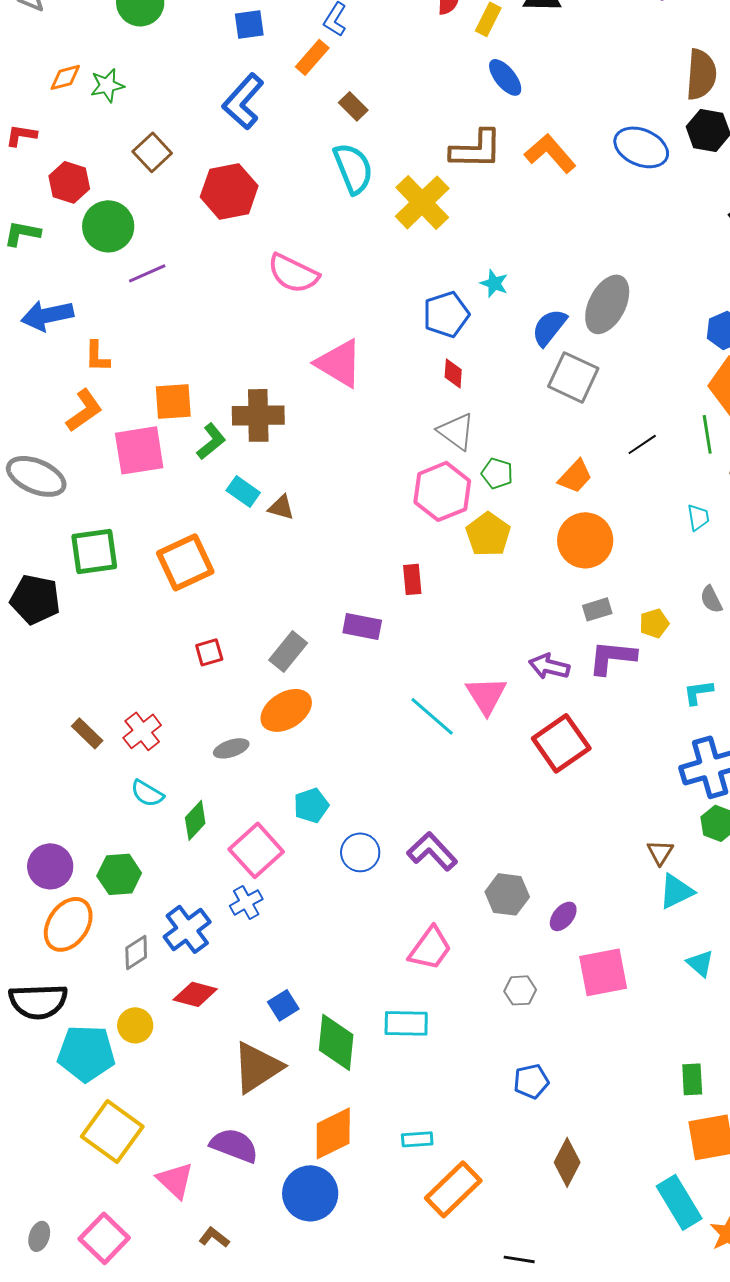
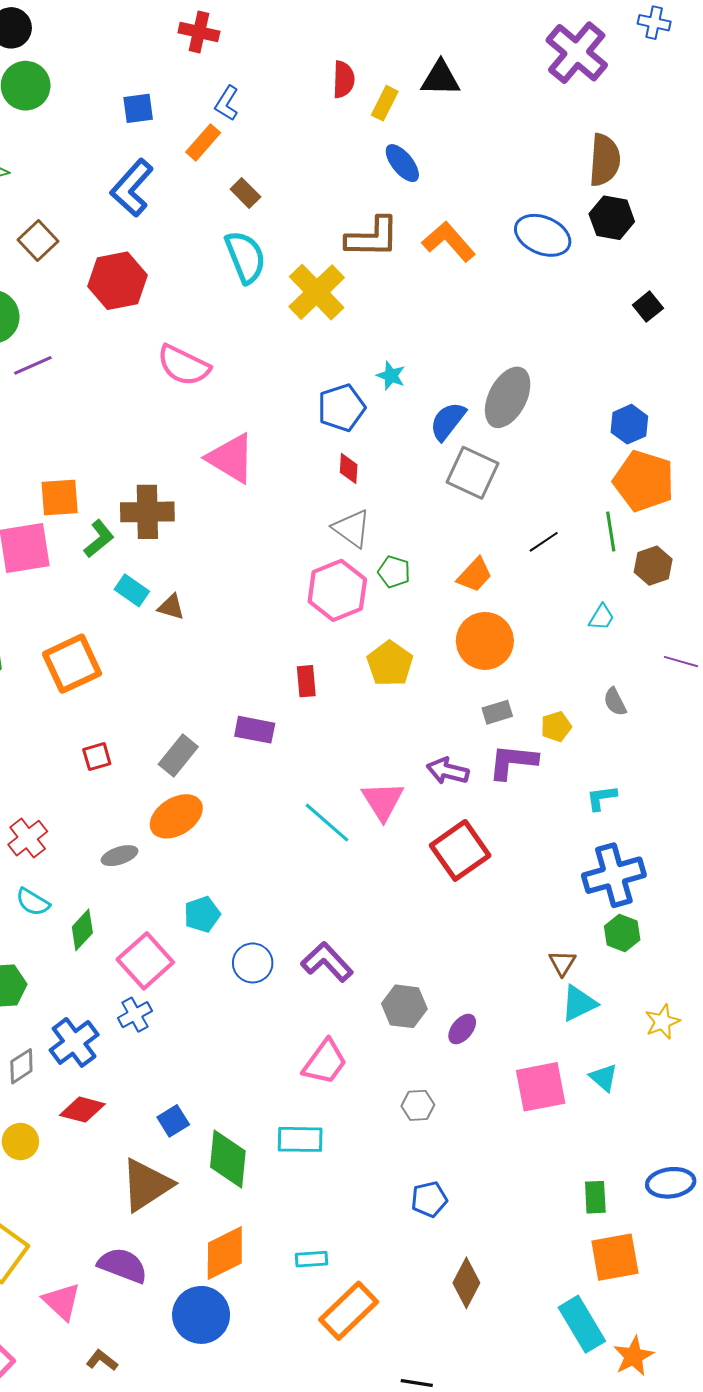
cyan trapezoid: (698, 517) -> (602, 617), turned 40
yellow pentagon: (488, 534) -> (390, 664), moved
pink square: (603, 972) -> (541, 1087), moved

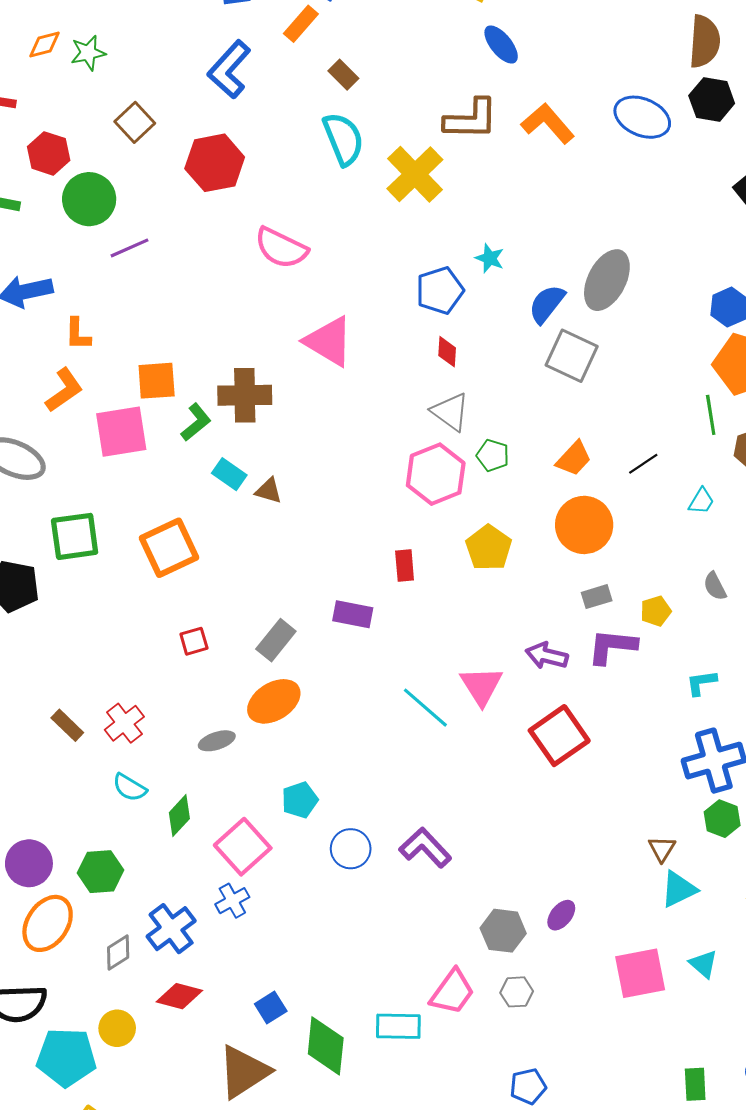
black line: (544, 542) -> (643, 464), moved
gray hexagon: (404, 1006) -> (503, 931), moved
pink trapezoid: (325, 1062) -> (452, 992), moved

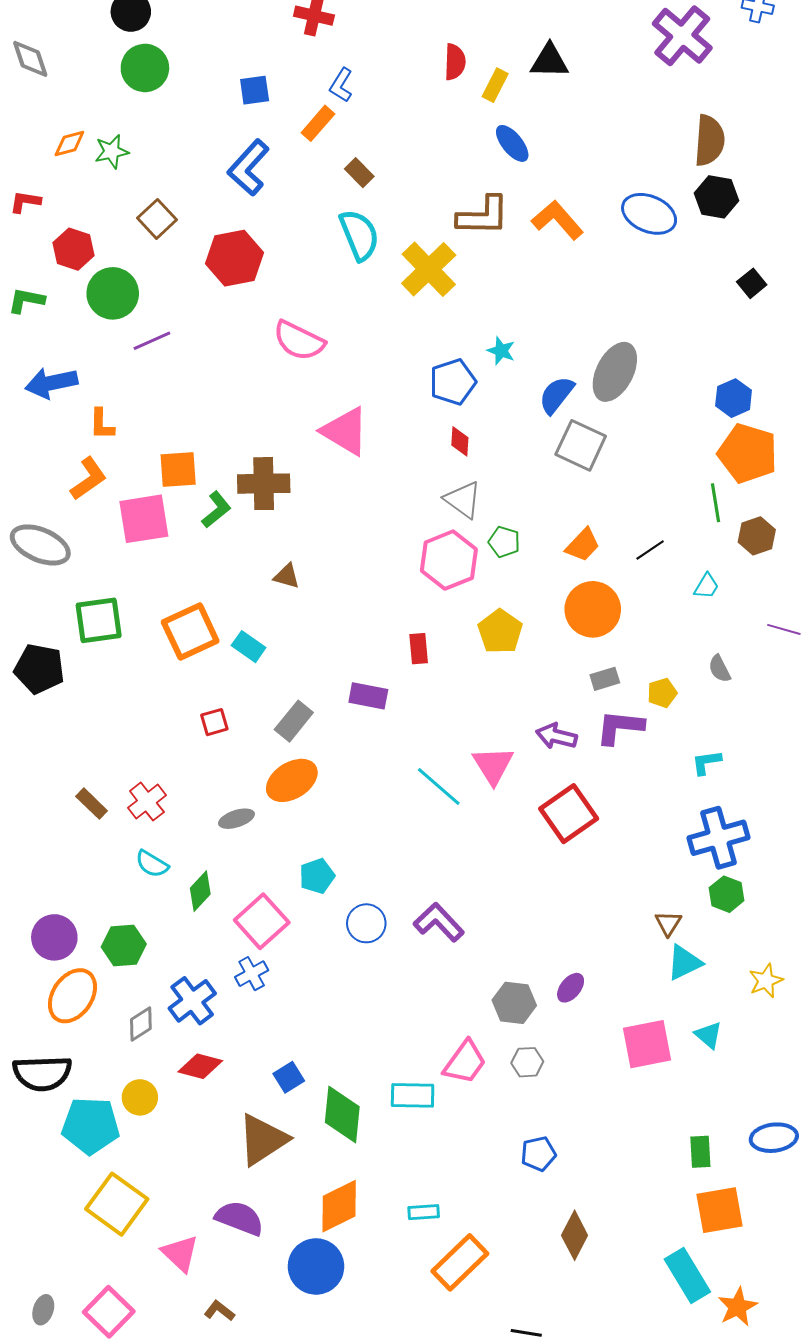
cyan rectangle: (229, 474) -> (249, 647), moved

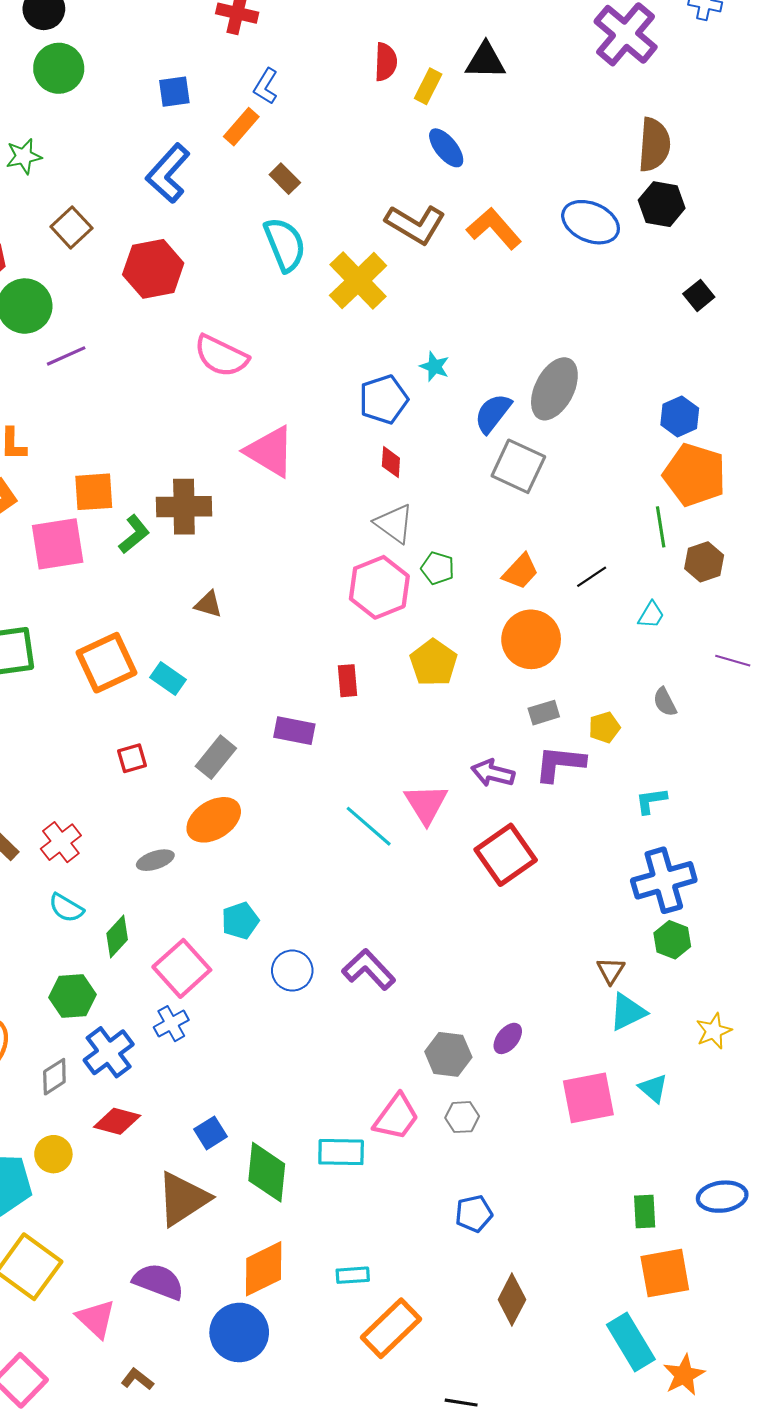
brown L-shape: (483, 216) -> (415, 224), turned 30
green hexagon: (124, 945) -> (73, 996), moved

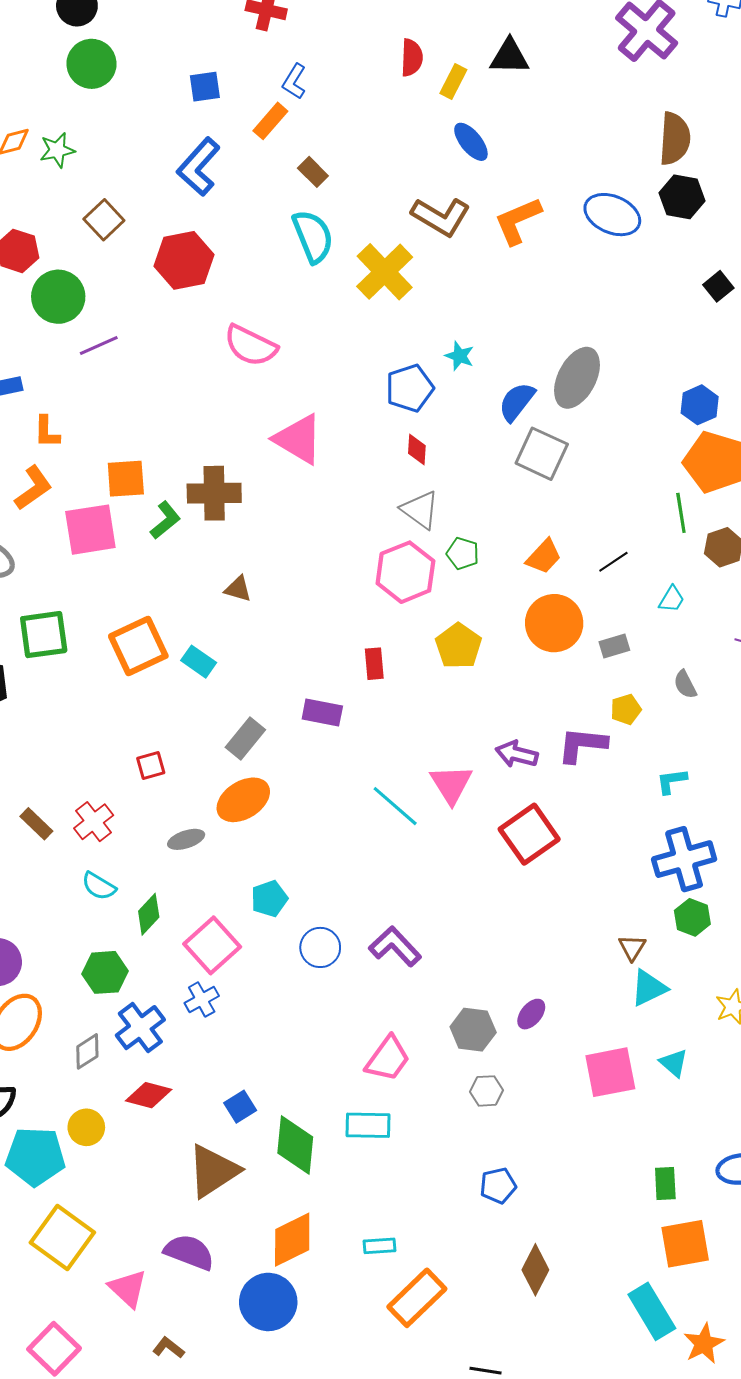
orange L-shape: (494, 229) -> (518, 221), turned -72
gray rectangle: (544, 713) -> (614, 646), moved
red square: (132, 758) -> (151, 766), moved
pink trapezoid: (396, 1117) -> (388, 1059), moved

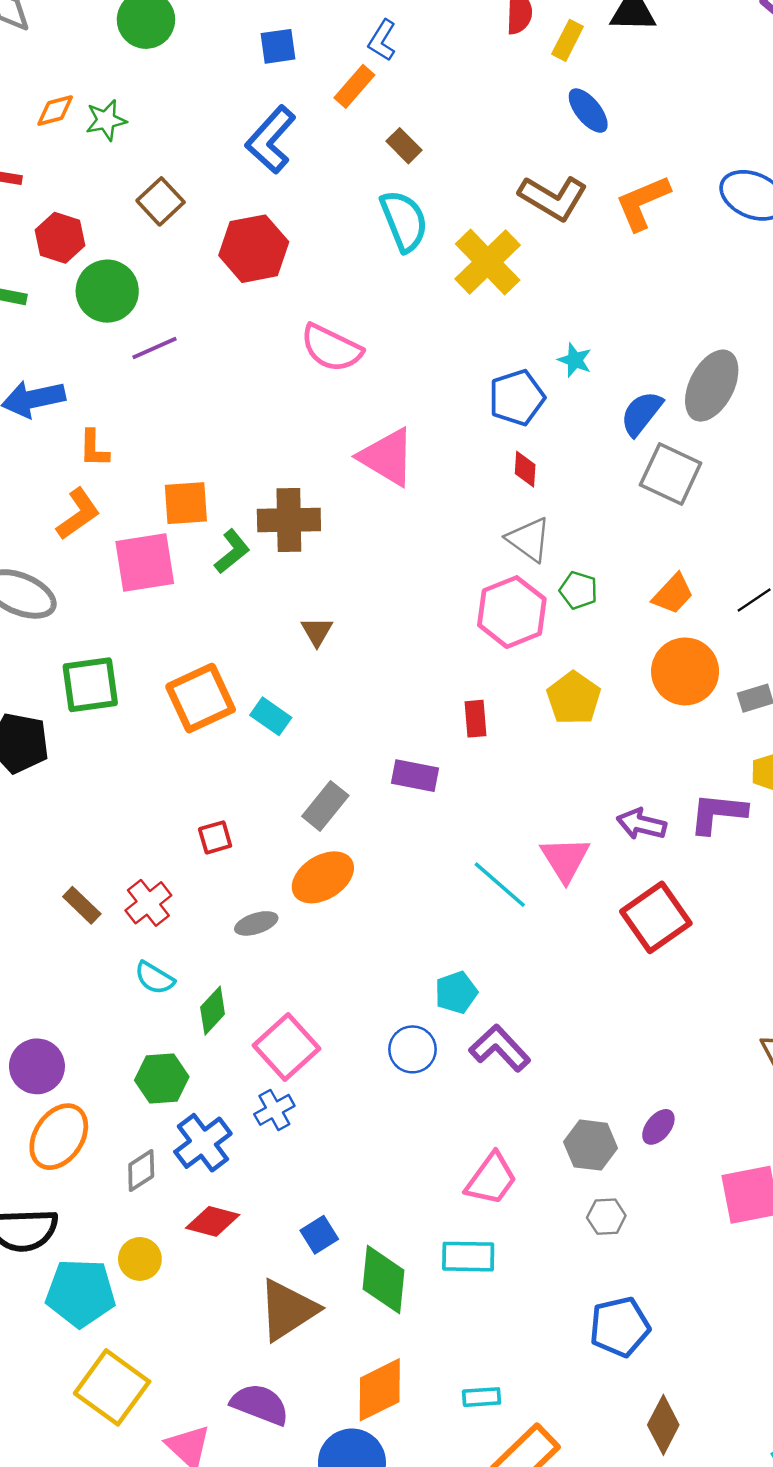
brown triangle: (238, 589) -> (317, 631), turned 44
cyan pentagon: (269, 899) -> (456, 992), moved
blue pentagon: (498, 1186) -> (620, 1327), size x1.4

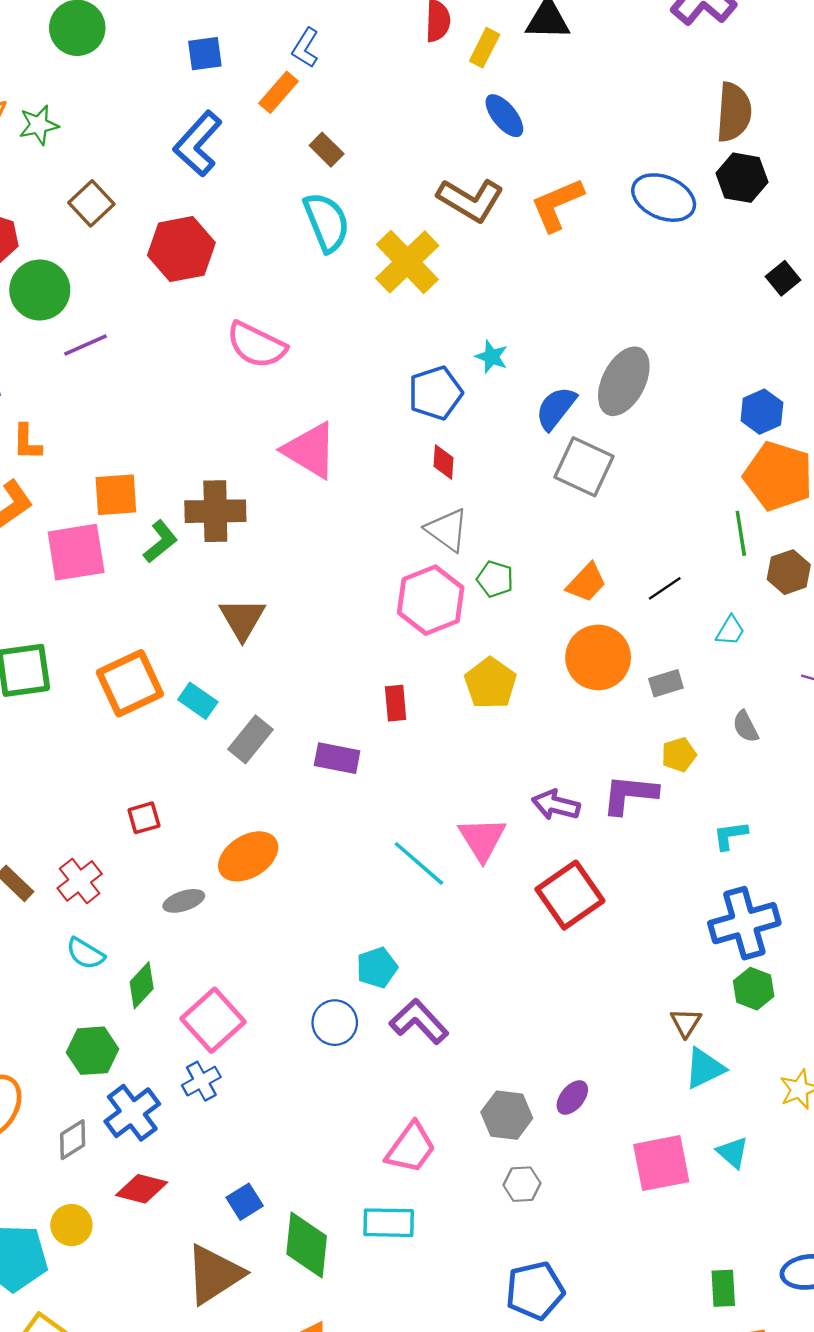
brown triangle: (317, 631) -> (242, 619), size x1.5
gray rectangle: (325, 806) -> (250, 739), moved

